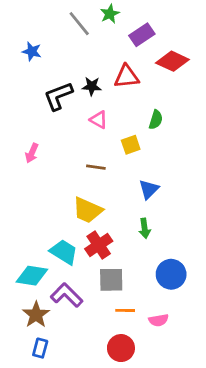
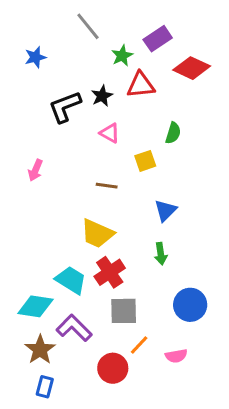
green star: (110, 14) -> (122, 56), moved
blue star: (32, 51) -> (35, 57), turned -30
black star: (92, 86) -> (102, 96), turned -30
orange line: (125, 310) -> (139, 345), turned -48
red circle: (121, 348) -> (113, 368), moved

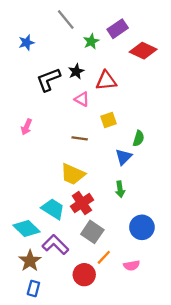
red triangle: (141, 85) -> (106, 81), moved
green semicircle: (173, 133) -> (138, 138), moved
cyan diamond: (35, 306) -> (26, 228), turned 36
gray square: (124, 311) -> (92, 232), turned 35

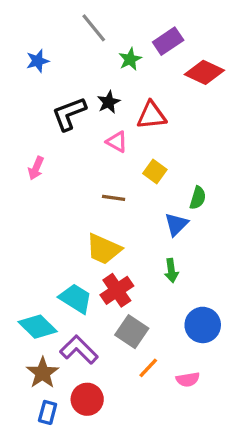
yellow square: (108, 120) -> (155, 171), turned -35
pink arrow: (26, 127) -> (36, 168), moved
red circle: (84, 275) -> (87, 399), moved

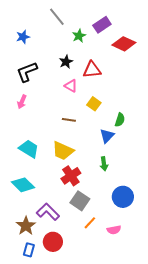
black L-shape: (69, 114) -> (27, 72), moved
cyan trapezoid: (76, 299) -> (29, 149), moved
cyan diamond: (38, 327) -> (23, 185), moved

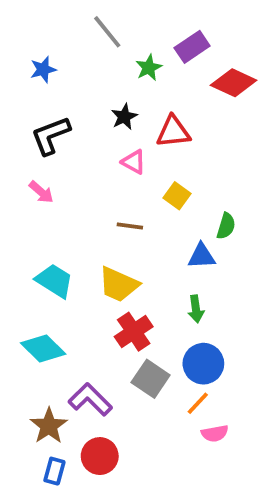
pink arrow: (22, 102) -> (41, 192), turned -72
blue triangle: (107, 136) -> (202, 256), turned 42
blue circle: (123, 197) -> (203, 364), moved
orange line: (90, 223) -> (198, 403), moved

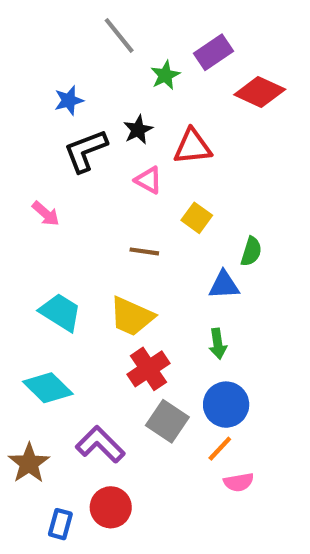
blue star: (43, 70) -> (69, 100), moved
black L-shape: (51, 136) -> (86, 151), moved
brown star: (49, 426) -> (29, 463), moved

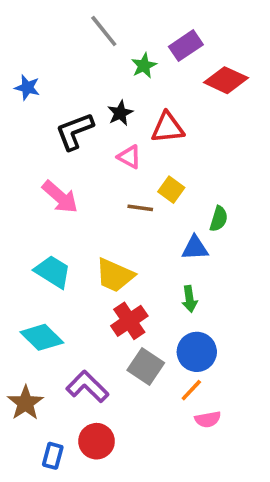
blue star: (69, 100) -> (27, 88), moved, turned 30
pink arrow: (46, 214) -> (60, 197), moved, size x1.5
brown line: (144, 251) -> (140, 208), moved

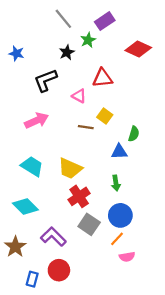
purple rectangle: (186, 46) -> (105, 21), moved
black star: (120, 113) -> (67, 52), moved
pink arrow: (60, 197) -> (37, 120), turned -65

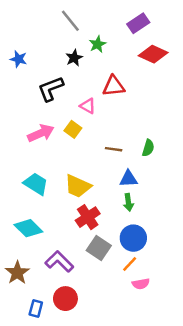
purple rectangle: (105, 21) -> (138, 23), moved
yellow square: (105, 116) -> (73, 129), moved
brown line: (86, 127) -> (114, 149), moved
blue triangle: (119, 152) -> (128, 179), moved

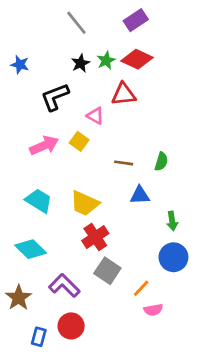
purple rectangle: (138, 23) -> (136, 20), moved
green star: (98, 44) -> (106, 61), moved
red diamond: (153, 54) -> (137, 59), moved
green arrow: (128, 202) -> (172, 221), moved
blue circle: (133, 238) -> (173, 257), moved

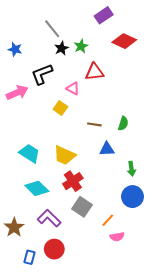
gray line: (76, 23) -> (52, 29), moved
red diamond: (137, 59) -> (124, 41), moved
pink arrow: (44, 145) -> (17, 93), moved
cyan diamond: (31, 249) -> (37, 188), moved

